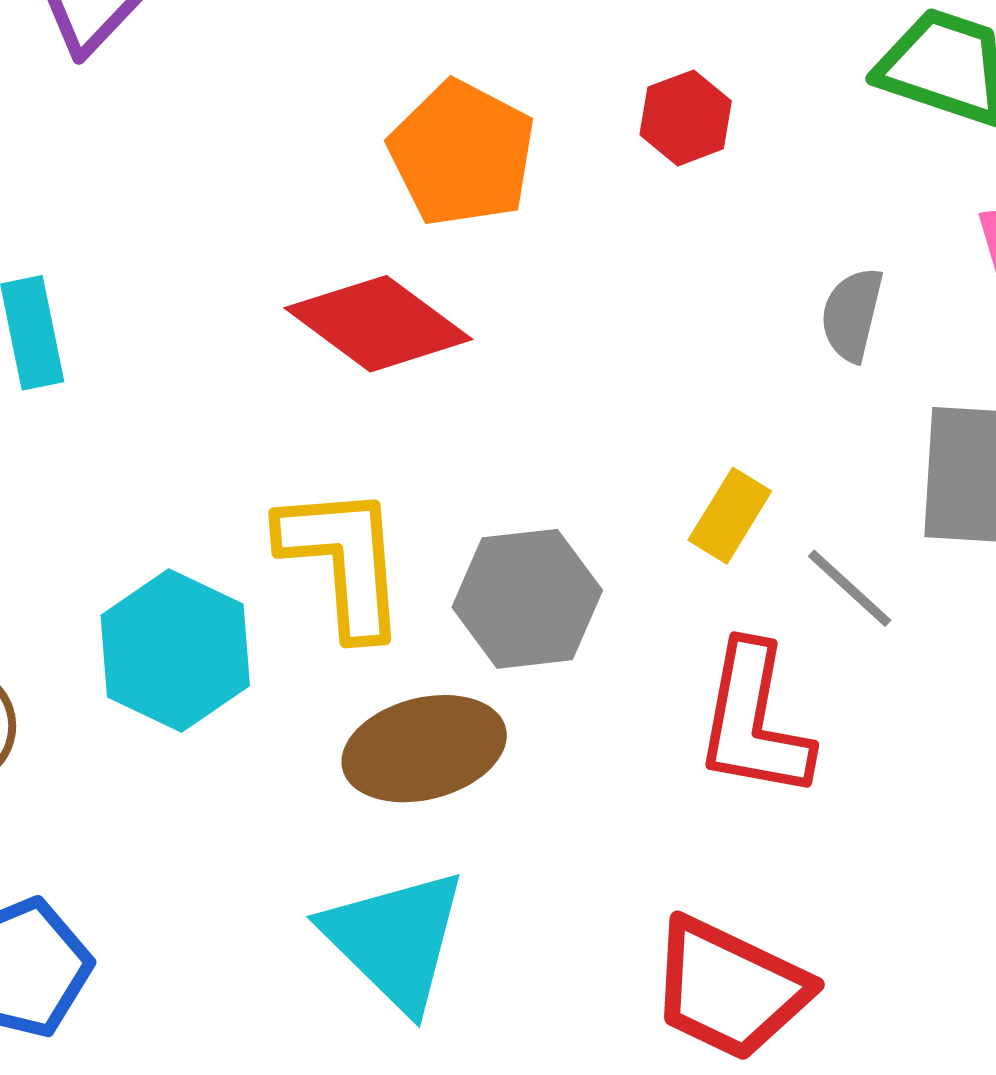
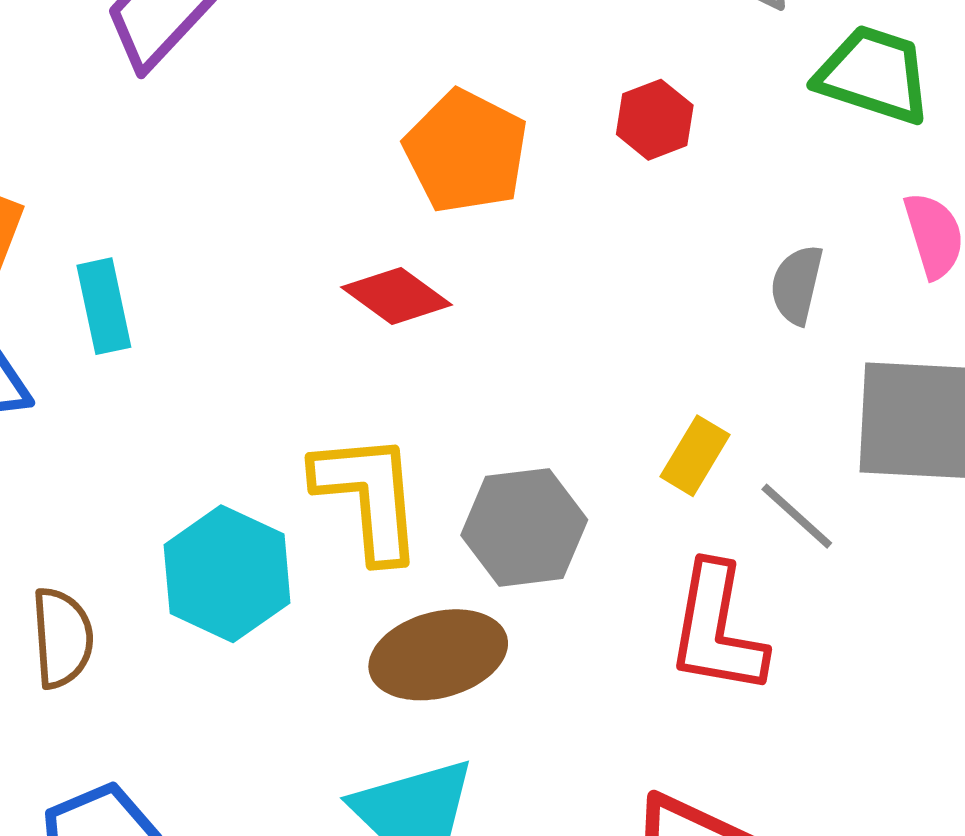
red diamond: (378, 324) -> (396, 296), size x0.7

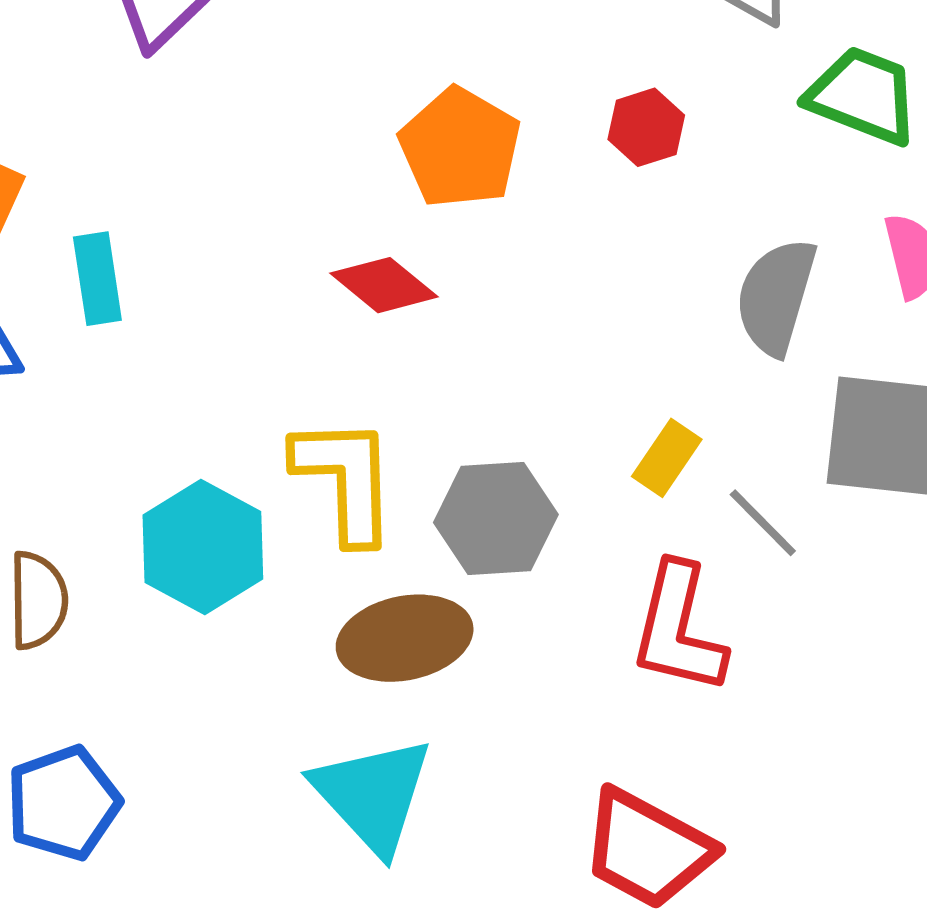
gray semicircle: (797, 285) -> (776, 297), size x1.5

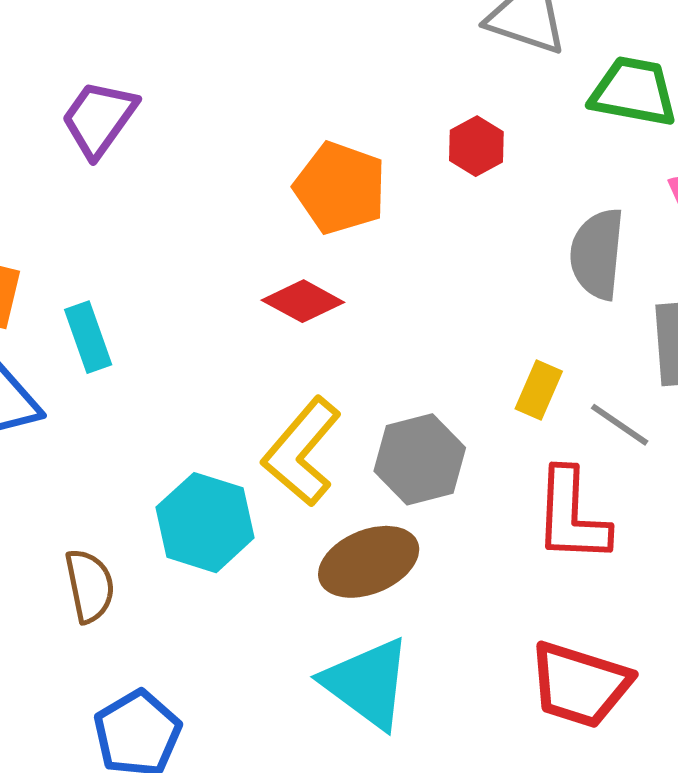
yellow L-shape: (345, 479) -> (302, 452), turned -127

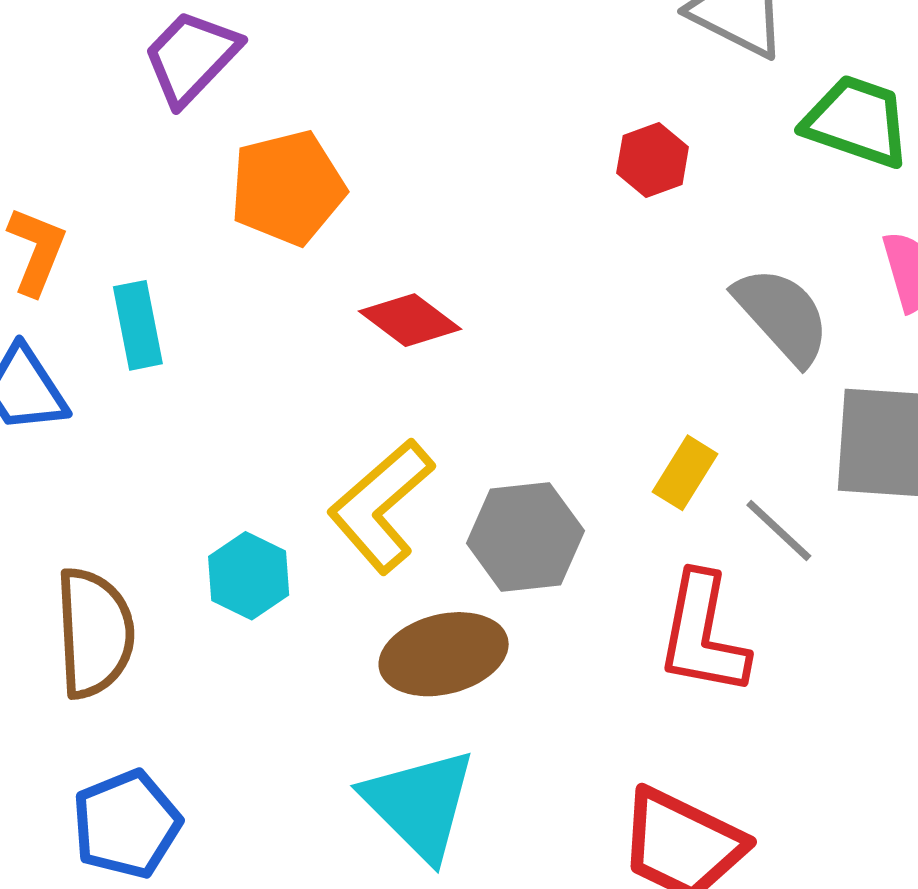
orange pentagon: (340, 188) -> (288, 188), moved, turned 30
gray semicircle: (597, 254) -> (782, 315), turned 124
cyan hexagon: (205, 523) -> (249, 576), size x0.7
brown semicircle: (90, 586) -> (94, 633), size x1.4

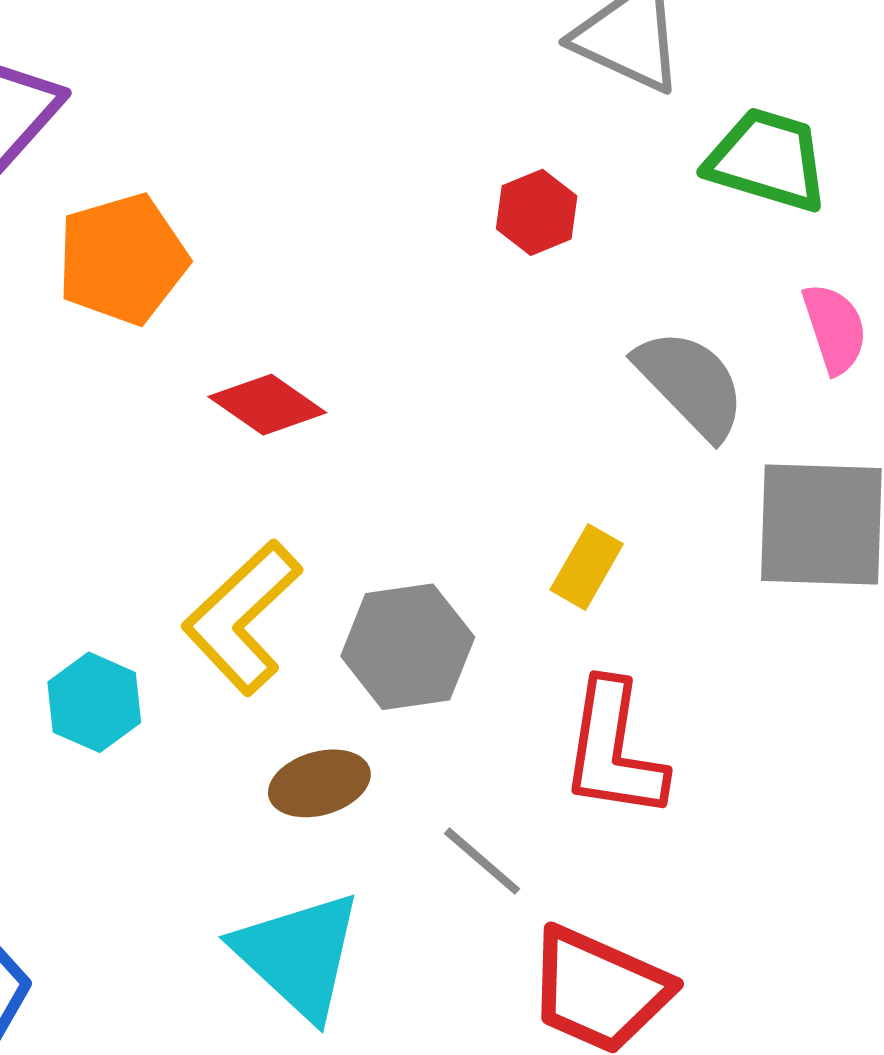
gray line: (779, 531) -> (482, 861), moved
brown ellipse: (444, 654) -> (319, 783), size x0.7

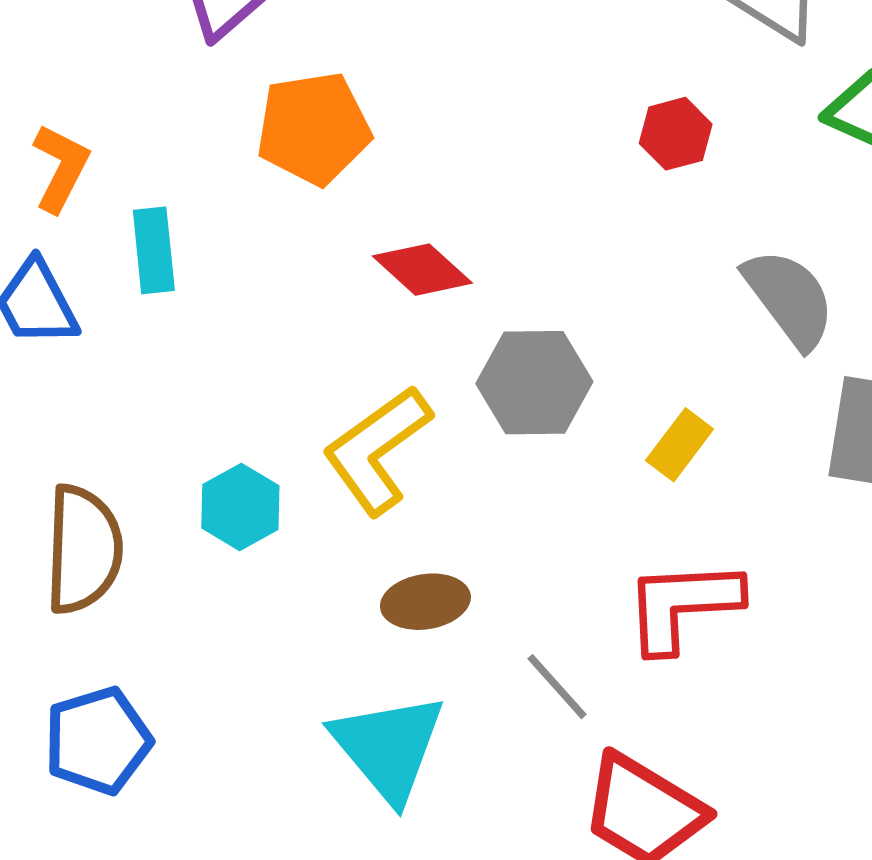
gray hexagon: (408, 647) -> (534, 383), moved
red L-shape: (614, 750) -> (683, 605), turned 71

